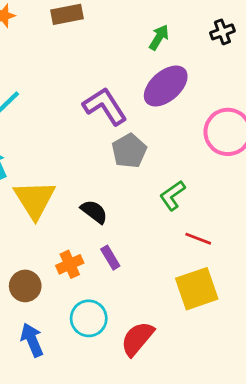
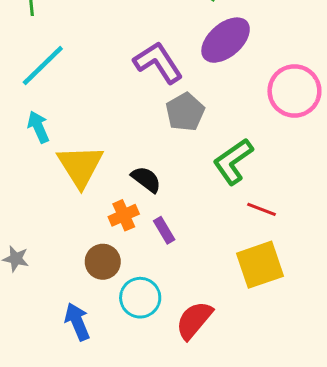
green L-shape: (172, 195) -> (233, 161), size x1.4
orange cross: (70, 264) -> (124, 215), moved
brown circle: (25, 286) -> (103, 262), moved

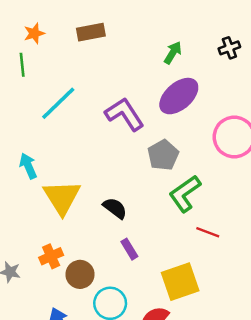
cyan line: (43, 66) -> (58, 103), moved
gray pentagon: (185, 112) -> (163, 155), moved
orange cross: (124, 215) -> (51, 256), moved
yellow square: (260, 265) -> (180, 282), moved

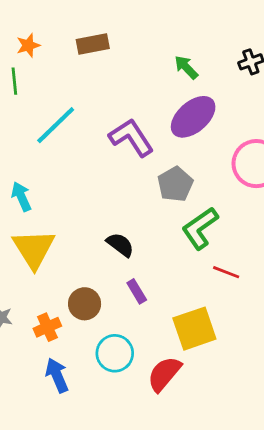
green arrow: (173, 53) -> (186, 67), turned -75
yellow triangle: (62, 197) -> (34, 249), moved
orange cross: (51, 256) -> (47, 327), moved
brown circle: (80, 274) -> (85, 304), moved

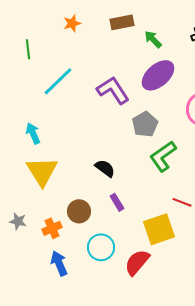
brown rectangle: (93, 44) -> (122, 22), moved
orange star: (28, 45) -> (72, 23), moved
red line: (226, 272) -> (182, 202), moved

